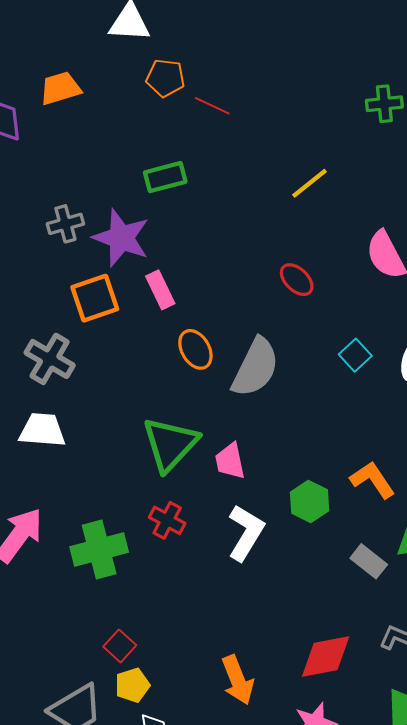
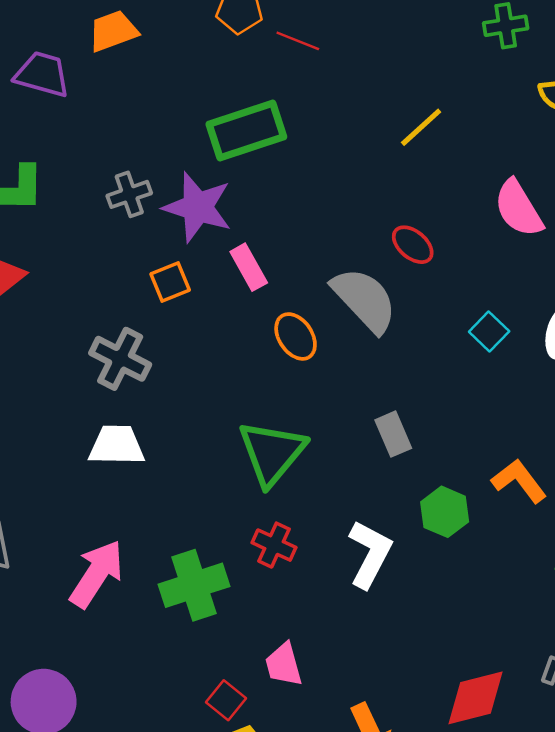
green rectangle: (165, 177) -> (246, 130), size x1.5
orange square: (95, 298) -> (170, 282), size x0.7
gray semicircle: (255, 367) -> (364, 300), moved, turned -66
pink trapezoid: (230, 461) -> (284, 665), moved
gray rectangle: (369, 561) -> (393, 434), moved, turned 32

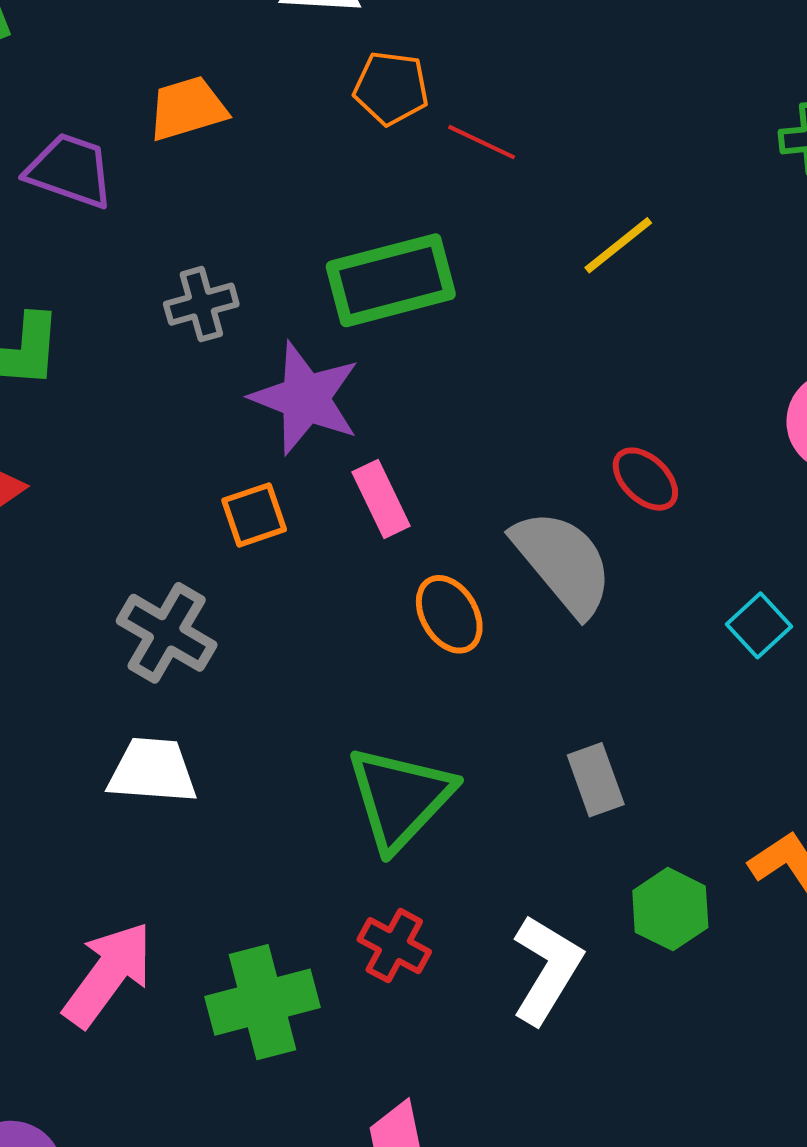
yellow line: (421, 127) -> (618, 245), moved
gray cross: (129, 194) -> (201, 304), moved

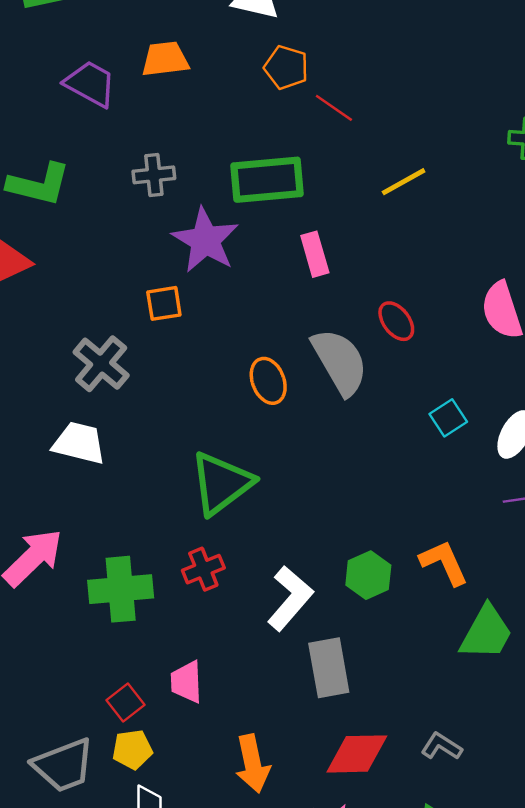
pink rectangle: (381, 499) -> (315, 254), moved
gray rectangle: (596, 780) -> (329, 668), moved, size x1.4
red cross: (394, 946) -> (203, 569), turned 30

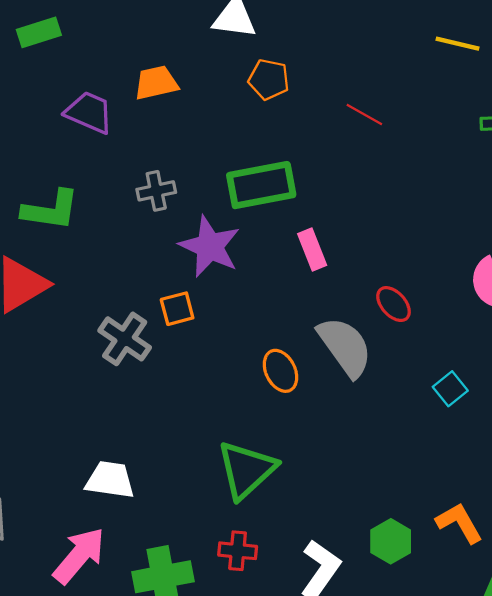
red line: (334, 108) -> (364, 115), moved
yellow line: (404, 182) -> (457, 44), moved, turned 48
gray cross: (101, 364) -> (125, 339), moved
white trapezoid: (79, 443) -> (110, 480), moved
red cross: (203, 569) -> (238, 551), turned 33

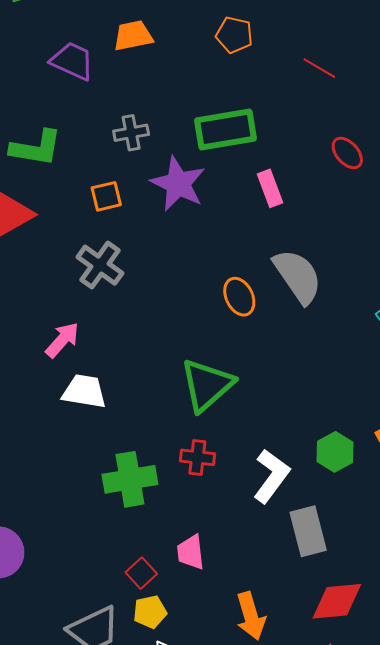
red ellipse: (394, 304) -> (347, 153), moved
orange square: (177, 309) -> (106, 196), moved
pink arrow: (79, 556) -> (62, 340), moved, size x0.7

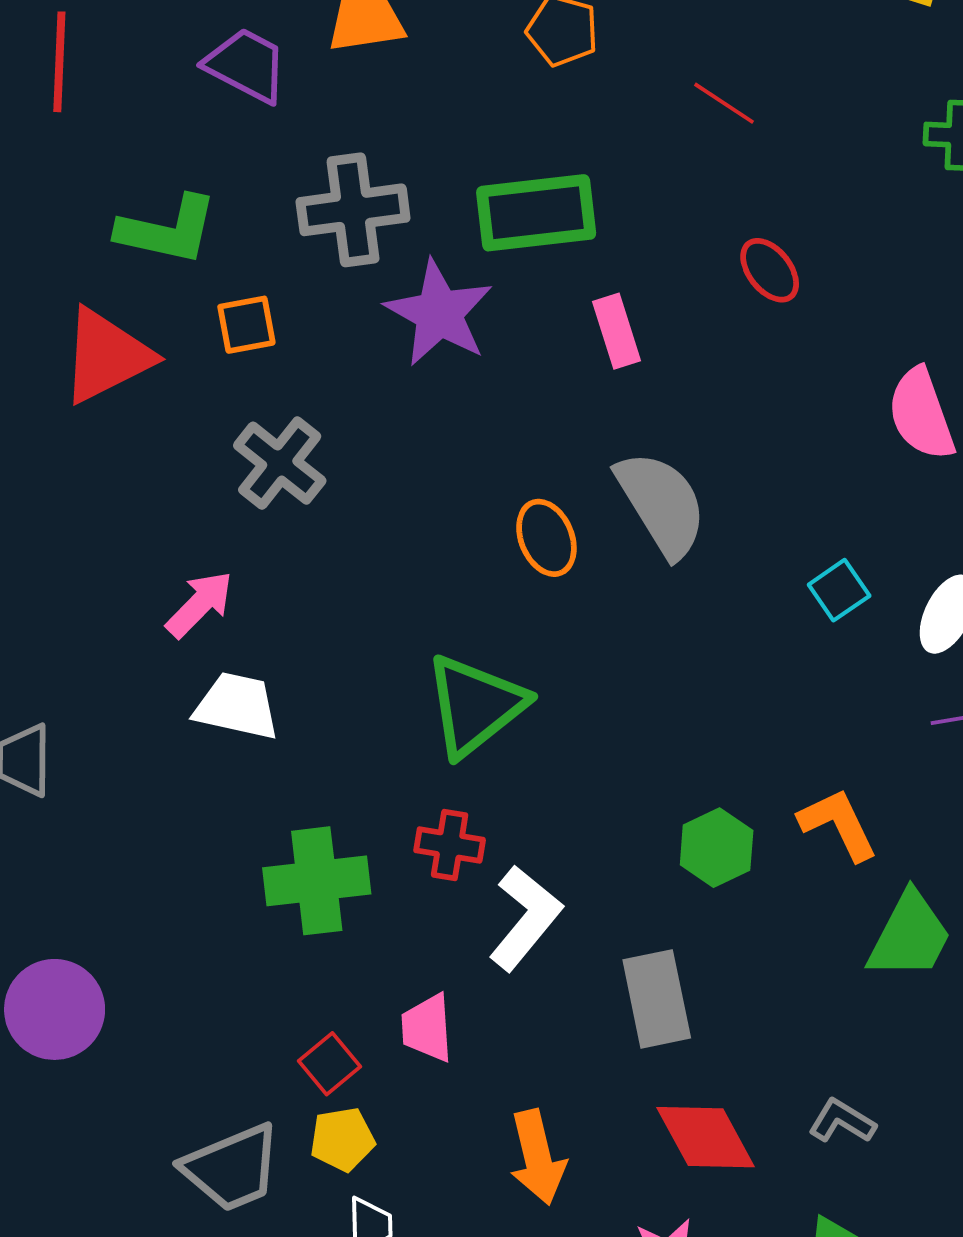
gray cross: (131, 133) -> (353, 210), size x1.6
orange square: (106, 196) -> (246, 325), moved
white L-shape: (271, 476) -> (525, 918), moved
red diamond: (337, 601) -> (706, 1137), turned 64

